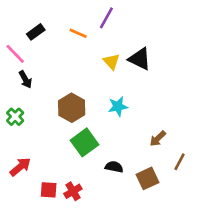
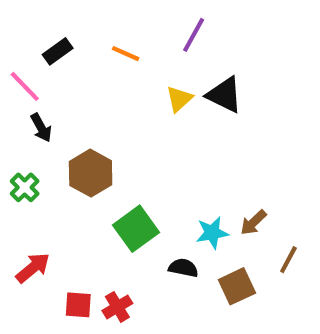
purple line: (106, 18) -> (194, 35), moved
yellow triangle: (111, 62) -> (179, 99), turned 30
cyan star: (118, 106) -> (212, 233), moved
brown hexagon: (72, 108) -> (91, 173), moved

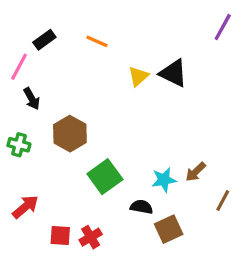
purple line: (194, 35) -> (223, 27), moved
pink line: (25, 86) -> (19, 67), turned 72
green cross: (25, 187) -> (19, 145), turned -30
brown square: (237, 286) -> (169, 229), moved

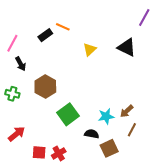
black rectangle: (44, 40) -> (45, 35), moved
black triangle: (173, 73) -> (127, 47), moved
brown line: (223, 200) -> (132, 130), moved

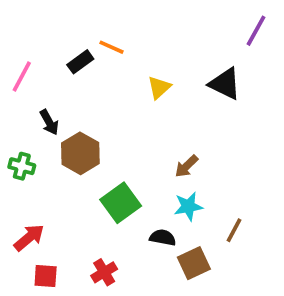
black arrow: (21, 64) -> (49, 122), moved
brown arrow: (127, 111) -> (187, 166), moved
red square: (39, 152) -> (46, 276), moved

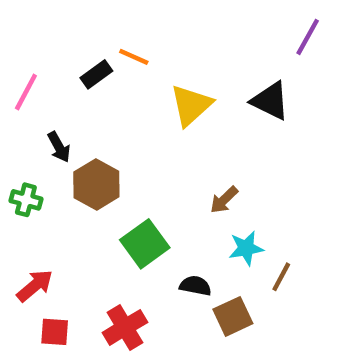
yellow triangle: (159, 87) -> (191, 105), size x1.5
cyan star: (188, 206) -> (246, 248), moved
red cross: (104, 272) -> (125, 327), size x1.4

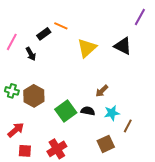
black arrow: (59, 147) -> (31, 54), moved
brown hexagon: (96, 184) -> (34, 96), moved
black semicircle: (195, 286) -> (88, 111), moved

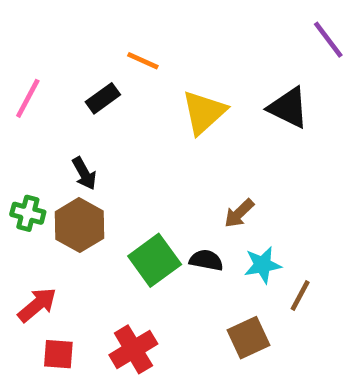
purple line: (140, 17) -> (328, 40), turned -66
black rectangle: (44, 34) -> (103, 98), moved
black arrow: (31, 54) -> (84, 173), moved

